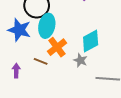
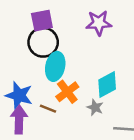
blue star: (19, 30) -> (19, 95), moved
purple arrow: (16, 71) -> (19, 120), size x1.6

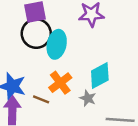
cyan ellipse: (55, 66) -> (57, 44), moved

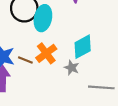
brown line: (41, 99) -> (25, 60), moved

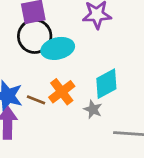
cyan ellipse: (43, 18) -> (58, 48), turned 65

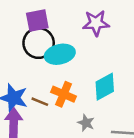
orange cross: (62, 92) -> (64, 94), turned -30
gray star: (93, 109) -> (86, 123), moved

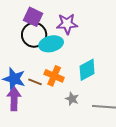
purple square: (37, 21) -> (33, 17), turned 36
purple star: (96, 23) -> (67, 24), moved

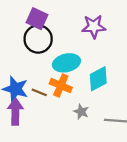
purple star: (67, 24) -> (94, 27), moved
cyan ellipse: (51, 44) -> (66, 63), moved

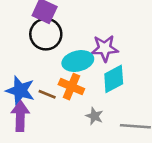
purple star: (94, 27) -> (105, 48), moved

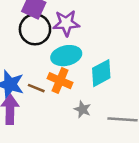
purple star: (105, 48) -> (66, 23), moved

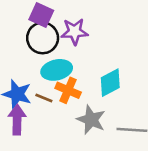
cyan ellipse: (66, 56) -> (57, 70), moved
gray star: (82, 109) -> (91, 120), size x1.6

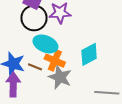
cyan ellipse: (57, 70) -> (45, 44), turned 35
gray star: (91, 120) -> (60, 77), moved

